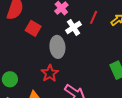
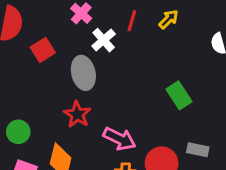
red square: (33, 28) -> (43, 50), turned 35

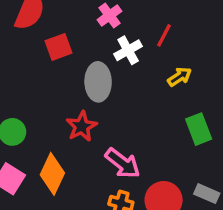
yellow arrow: (169, 19) -> (180, 77), moved

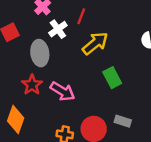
yellow arrow: (180, 77) -> (95, 43), size x1.6
pink arrow: (123, 163) -> (63, 91), moved

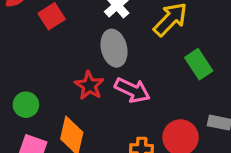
gray ellipse: (40, 53) -> (114, 48), moved

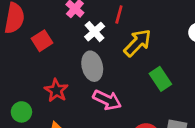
red star: (89, 85) -> (56, 90), moved

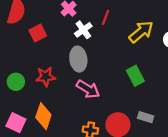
yellow arrow: (138, 43) -> (141, 32), moved
red star: (56, 90) -> (46, 77), turned 30
green circle: (21, 112) -> (16, 82), moved

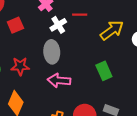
red line: (106, 17) -> (80, 15), turned 64
pink arrow: (88, 89) -> (59, 80), turned 150

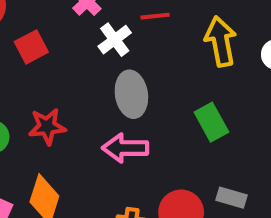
yellow arrow: (112, 30) -> (221, 41), turned -60
gray ellipse: (52, 52) -> (131, 94), moved

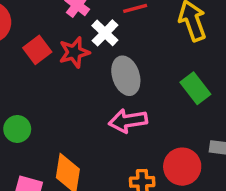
red star: (47, 126) -> (74, 52), moved

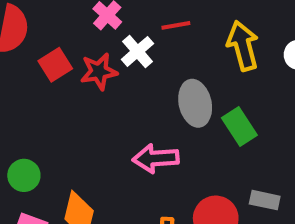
gray ellipse: (126, 76) -> (195, 103), moved
green circle: (17, 129) -> (24, 175), moved

